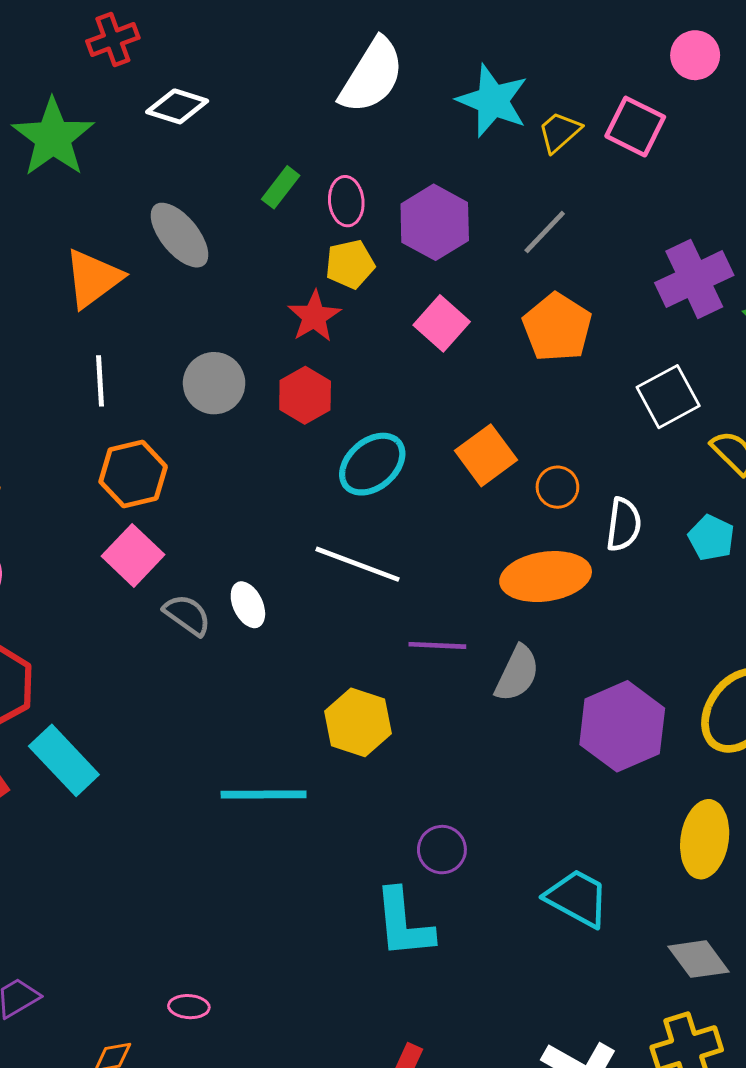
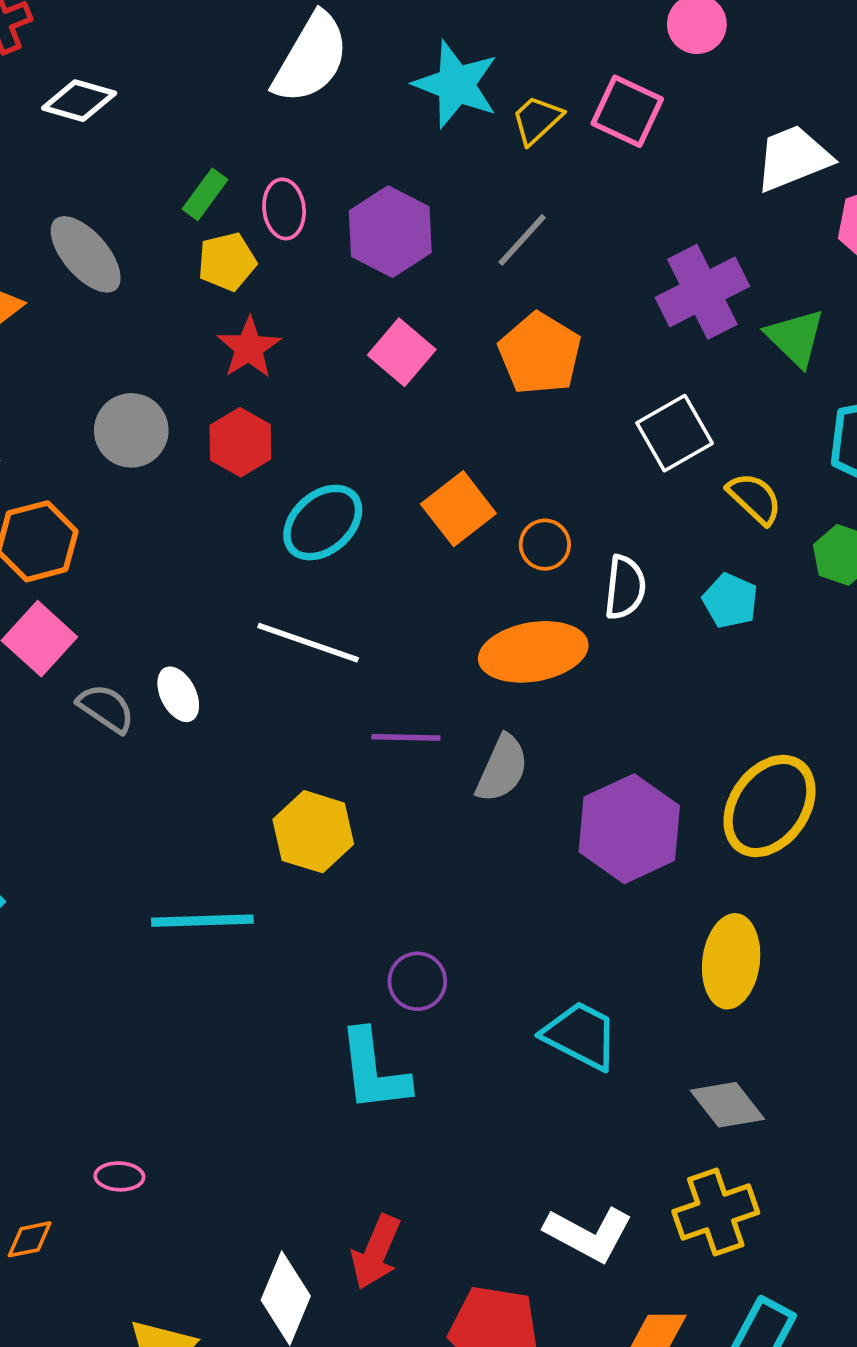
yellow pentagon: (350, 264) -> (227, 262), moved

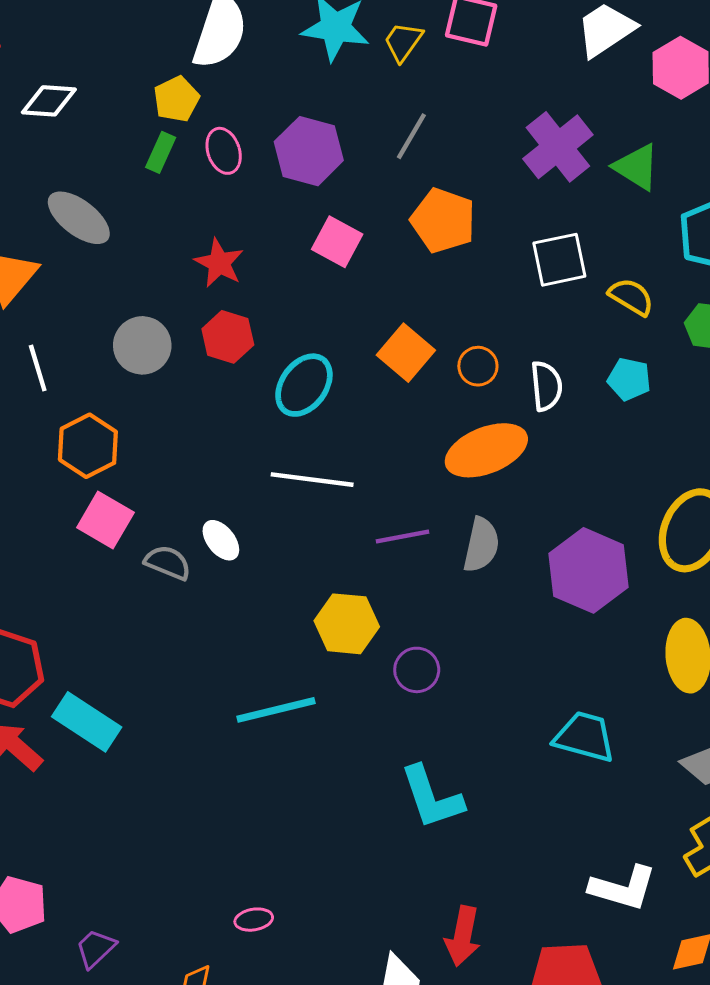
yellow pentagon: (227, 262) -> (176, 99), moved
white square: (675, 433) -> (559, 260), turned 30
purple circle: (417, 981) -> (417, 670), moved

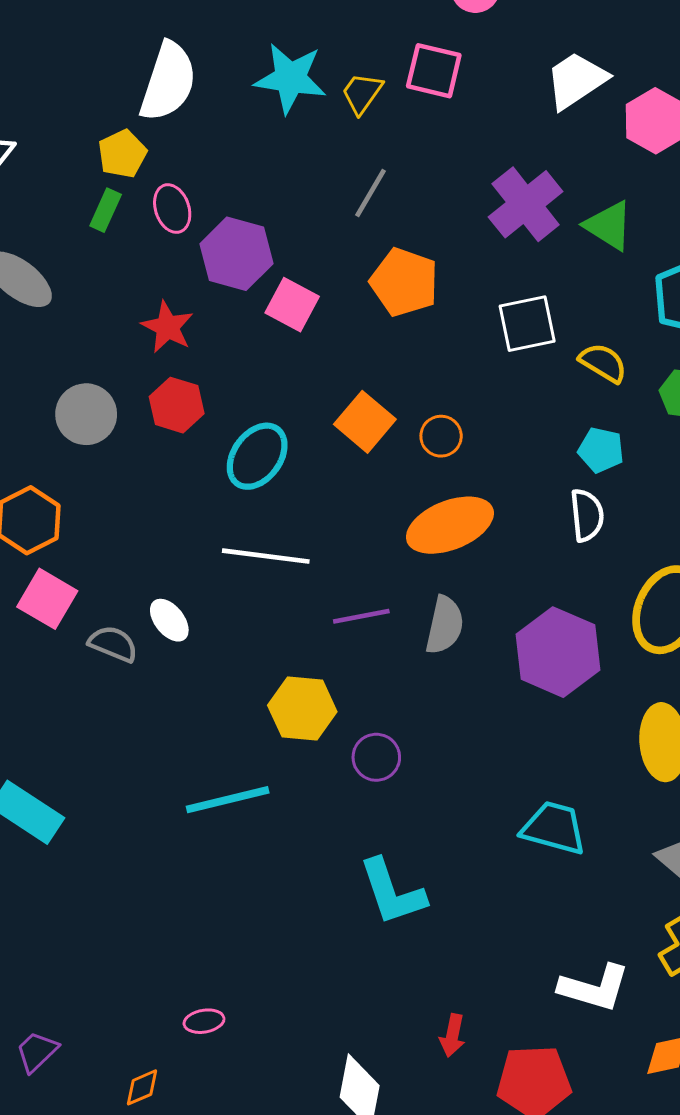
purple hexagon: (309, 151) -> (236, 254), moved
white semicircle: (546, 386) -> (587, 515), moved
red arrow: (463, 936) -> (452, 1035), moved, size x0.7

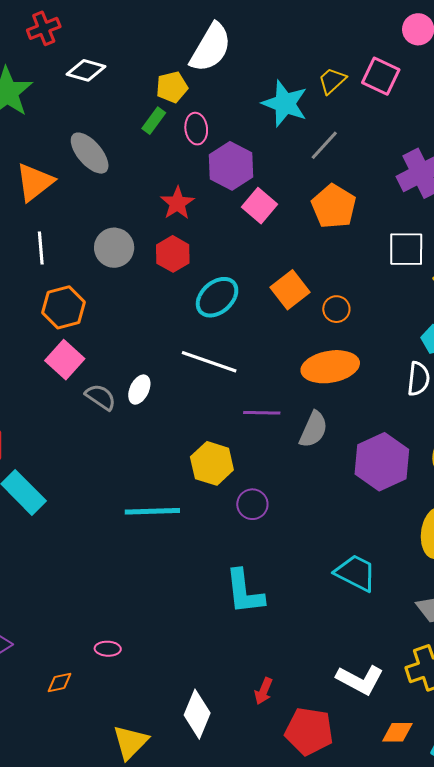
cyan star: (290, 78) -> (285, 104), moved
white ellipse: (169, 620) -> (139, 390), turned 52

